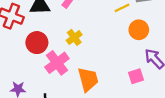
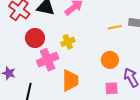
orange circle: (139, 30) -> (110, 60), moved

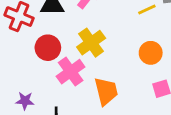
yellow cross: (68, 42) -> (91, 43), size x1.5

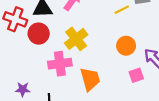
red circle: (48, 48) -> (39, 34), moved
pink cross: (71, 72) -> (60, 64), turned 30

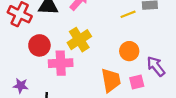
red circle: (39, 34) -> (39, 45), moved
orange trapezoid: (90, 79) -> (111, 80), moved

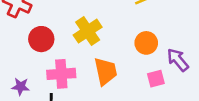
pink cross: (61, 63) -> (61, 74), moved
orange trapezoid: (111, 80) -> (106, 71), moved

